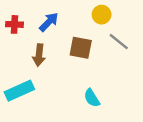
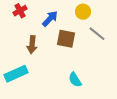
blue arrow: (49, 22) -> (50, 19), moved
red cross: (14, 24) -> (20, 11), moved, turned -32

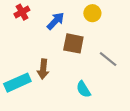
gray line: (97, 34) -> (108, 59), moved
brown arrow: (32, 45) -> (43, 69), moved

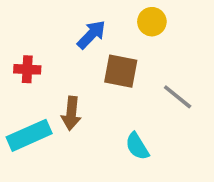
red cross: (22, 12) -> (27, 69), moved, turned 32

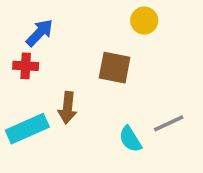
blue arrow: (91, 35) -> (40, 33), moved
gray line: (178, 97) -> (169, 123), moved, turned -64

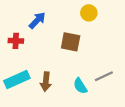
blue arrow: (40, 33) -> (37, 20), moved
brown arrow: (67, 108) -> (46, 82), moved

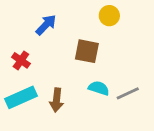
red cross: (16, 41) -> (21, 60), moved, turned 32
cyan semicircle: (80, 86) -> (99, 88), moved, turned 140

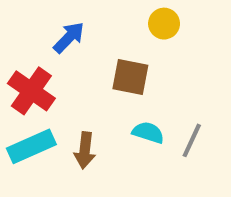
red cross: (21, 60) -> (31, 91), size x1.6
gray line: (128, 93) -> (192, 140), turned -40

